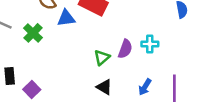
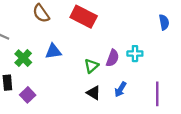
blue triangle: (66, 18) -> (53, 51), moved
green cross: (33, 33) -> (23, 58), moved
blue arrow: (145, 87) -> (120, 89), moved

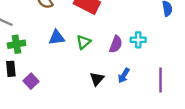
green cross: (23, 58) -> (16, 44), moved, turned 36
green triangle: (91, 66) -> (83, 42), moved
black triangle: (94, 93) -> (97, 79), turned 40

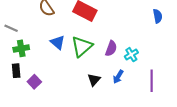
blue triangle: (57, 38) -> (58, 42), turned 49
cyan cross: (138, 40) -> (131, 55), moved, turned -32
green triangle: (83, 42) -> (82, 46), size x1.6

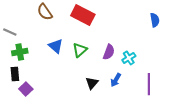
green triangle: (82, 46) -> (80, 50), size x0.7
purple square: (34, 82) -> (26, 89), moved

